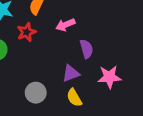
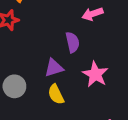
pink arrow: (65, 25) -> (93, 14), moved
pink star: (109, 77) -> (95, 74), turned 30

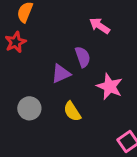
pink arrow: (93, 14) -> (100, 26), turned 60
purple triangle: (54, 68) -> (61, 74), moved

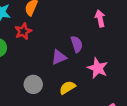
pink arrow: (100, 26) -> (100, 18), moved, turned 42
yellow semicircle: (72, 111) -> (67, 88), turned 91

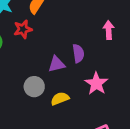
gray circle: (33, 84) -> (34, 87), moved

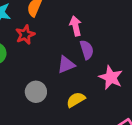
pink arrow: (109, 30) -> (76, 26), moved
gray circle: (34, 87) -> (36, 92), moved

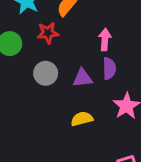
gray circle: (36, 92) -> (46, 73), moved

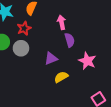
gray circle: (46, 73) -> (21, 48), moved
purple triangle: (83, 78) -> (51, 58), moved

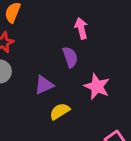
pink arrow: (62, 22) -> (81, 28), moved

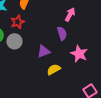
pink arrow: (81, 28) -> (70, 15), turned 40

